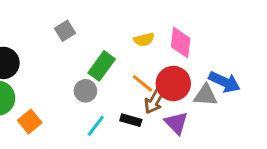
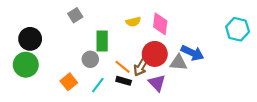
green rectangle: (102, 66) -> (102, 41), turned -36
orange line: (143, 83) -> (123, 67), moved
orange square: (30, 122) -> (69, 82), moved

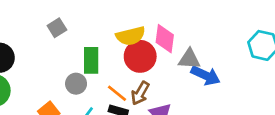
yellow semicircle: (133, 22) -> (131, 36), size x1.5
red circle: (155, 54) -> (140, 56), moved
gray triangle: (178, 63) -> (189, 59), moved

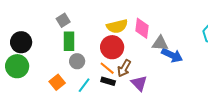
red circle: (140, 56) -> (112, 47), moved
green rectangle: (91, 60) -> (69, 41), moved

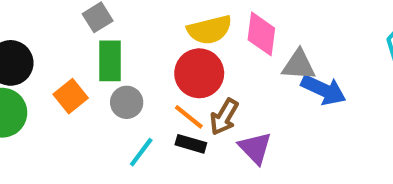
orange square: (57, 82) -> (71, 96), moved

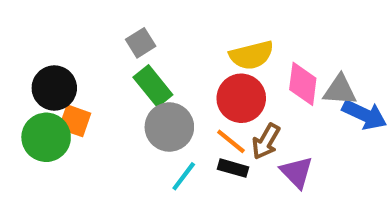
pink diamond: (261, 34) -> (303, 84), moved
green rectangle: (110, 61) -> (153, 86), turned -39
orange square: (71, 96) -> (75, 121), moved, turned -32
gray circle: (127, 102) -> (169, 127), size x1.5

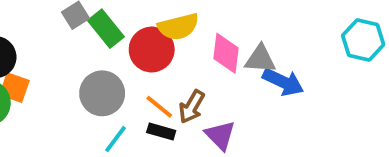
green rectangle: (153, 86) -> (106, 29), moved
red circle: (241, 98) -> (152, 50), moved

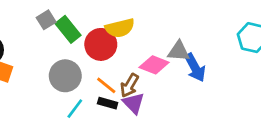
pink diamond: (226, 53) -> (154, 65), moved, turned -76
blue arrow: (283, 82) -> (195, 68), turned 36
purple triangle: (220, 135) -> (134, 103), moved

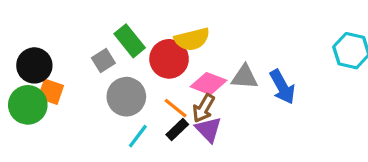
gray square: (46, 20) -> (103, 61), moved
gray triangle: (179, 51) -> (245, 77), moved
pink diamond: (154, 65) -> (208, 84), moved
black rectangle: (108, 103) -> (177, 130), turned -60

